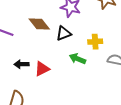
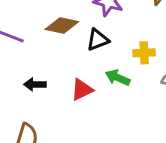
brown diamond: (39, 24) -> (62, 25), turned -40
red triangle: (42, 69) -> (82, 90), moved

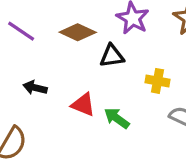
green arrow: (118, 78) -> (117, 118), moved
red triangle: (82, 90) -> (83, 105), turned 35

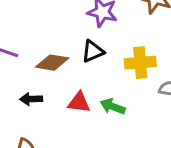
brown diamond: (78, 32) -> (52, 63), moved
yellow cross: (158, 81) -> (140, 63), size x1.4

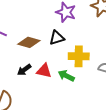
yellow cross: (140, 63) -> (79, 56), moved
black arrow: (31, 99) -> (24, 70), moved, turned -40

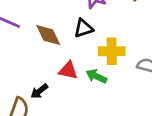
brown diamond: (29, 42) -> (48, 35), turned 50
black arrow: (24, 70) -> (39, 91), moved

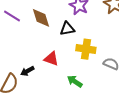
brown diamond: (48, 35) -> (41, 18), moved
green arrow: (96, 76) -> (75, 81), moved

